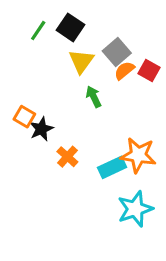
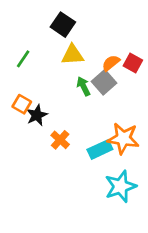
green line: (38, 30) -> (23, 59), moved
gray square: (117, 52) -> (104, 82), moved
yellow triangle: (81, 61) -> (72, 55), turned 50

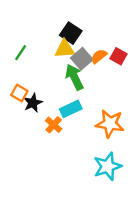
black square: (63, 25) -> (71, 33), moved
gray square: (104, 82) -> (82, 59), moved
green arrow: (83, 86) -> (74, 77), size x1.5
cyan rectangle: (100, 149) -> (71, 109), moved

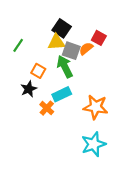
red square: (118, 56) -> (99, 38), moved
gray square: (82, 59) -> (71, 51), turned -30
orange square: (19, 93) -> (38, 71), moved

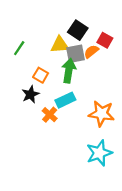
black square: (62, 28) -> (78, 30), moved
gray square: (71, 51) -> (76, 54), turned -30
green arrow: (65, 67) -> (69, 71), turned 35

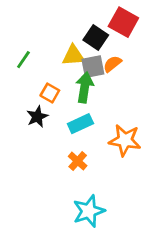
red square: (105, 40) -> (123, 22), moved, size x1.5
orange cross: (50, 115) -> (78, 161), moved
cyan star: (99, 153) -> (89, 211), moved

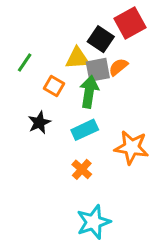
red square: (123, 22) -> (130, 23), turned 32
orange square: (50, 93) -> (54, 86), moved

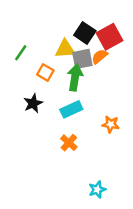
red square: (130, 23) -> (109, 37), moved
orange star: (132, 147) -> (111, 124), size x0.6
cyan star: (93, 222) -> (97, 190), moved, size x0.6

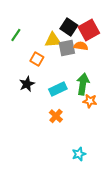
green line: (21, 53) -> (16, 35), moved
orange semicircle: (100, 56) -> (81, 46), turned 48
green arrow: (75, 77) -> (83, 84), moved

